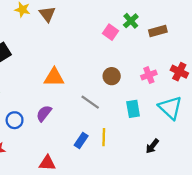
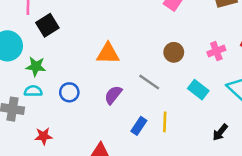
cyan rectangle: (133, 109) -> (198, 90), turned -42
purple semicircle: (44, 113) -> (113, 95), moved
blue circle: (15, 120) -> (69, 92), moved

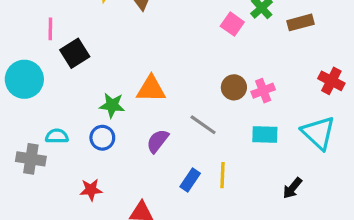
pink cross: (216, 51) -> (263, 91), moved
green star: (36, 67) -> (112, 105), moved
cyan rectangle: (198, 90) -> (265, 134), turned -36
red star: (43, 136) -> (91, 190), moved

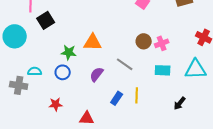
cyan triangle: (318, 133) -> (196, 69), turned -45

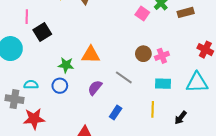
yellow line: (137, 95) -> (153, 109), moved
red star: (56, 104) -> (34, 119), moved, size x1.5

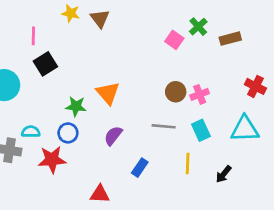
pink line: (27, 17) -> (33, 36), moved
orange triangle: (91, 55) -> (108, 93), turned 48
gray line: (124, 77) -> (164, 126), moved, turned -30
cyan rectangle: (163, 84) -> (201, 130), turned 63
red star: (34, 119) -> (52, 160), moved

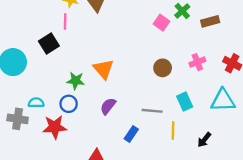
pink line: (33, 36) -> (65, 21), moved
pink cross: (200, 94) -> (197, 62), moved
gray line: (164, 126) -> (152, 111), moved

